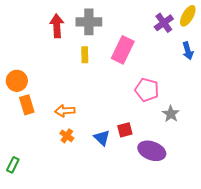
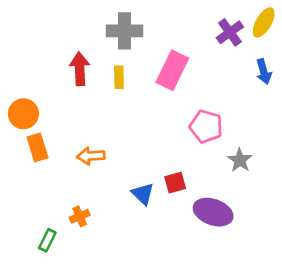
red arrow: (57, 26) -> (80, 69), moved
orange cross: (67, 136) -> (80, 216), moved, turned 32
green rectangle: (13, 165) -> (47, 240), moved

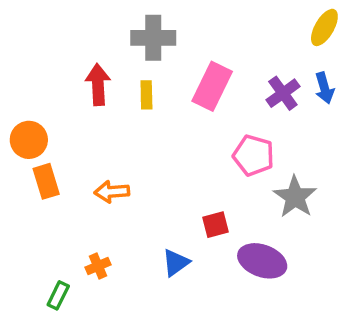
purple cross: (230, 32) -> (283, 93), moved
gray star: (240, 160) -> (295, 197), size x1.4
blue triangle: (143, 194) -> (176, 263), moved, turned 40

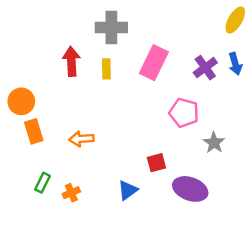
gray star: (295, 197) -> (214, 143), size x0.7
green rectangle: (58, 295) -> (43, 183), moved

